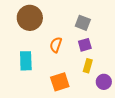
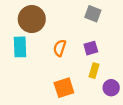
gray square: (83, 23) -> (93, 14), moved
cyan rectangle: (26, 61) -> (20, 47), moved

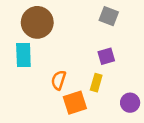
orange semicircle: (60, 48) -> (59, 80), moved
yellow rectangle: (94, 71) -> (96, 83), moved

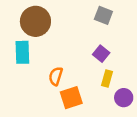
purple square: (106, 56) -> (101, 54), turned -35
yellow rectangle: (96, 83) -> (107, 79), moved

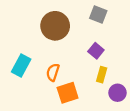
brown circle: (35, 21) -> (55, 26), moved
cyan rectangle: (22, 52) -> (21, 66), moved, turned 30

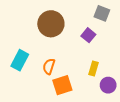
gray square: (98, 14) -> (102, 13), moved
purple square: (96, 51) -> (88, 35), moved

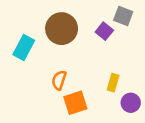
purple square: (88, 35) -> (104, 31), moved
cyan rectangle: (20, 60) -> (24, 47), moved

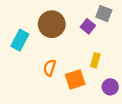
yellow rectangle: (113, 83) -> (95, 60), moved
orange square: (75, 103) -> (75, 79), moved

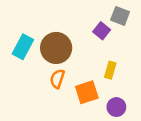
brown circle: (52, 24) -> (56, 48), moved
purple circle: (110, 87) -> (116, 107), moved

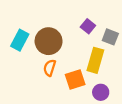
gray square: (120, 16) -> (110, 37), moved
yellow rectangle: (110, 70) -> (95, 60), size x1.6

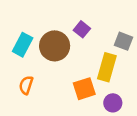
purple square: (88, 26) -> (82, 29), moved
orange semicircle: (50, 68) -> (26, 85), moved

